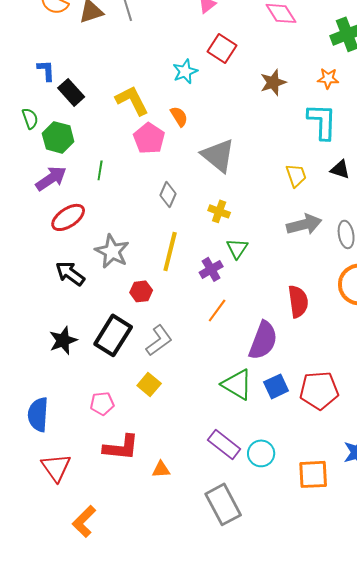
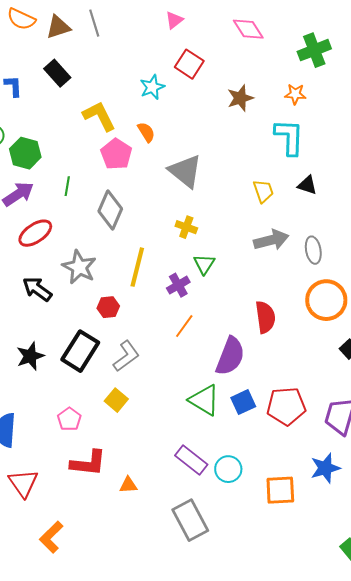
black rectangle: (71, 92) -> (57, 73), moved
gray diamond: (168, 194) -> (110, 210), moved, size x1.5
pink pentagon: (102, 403) -> (69, 419), turned -30

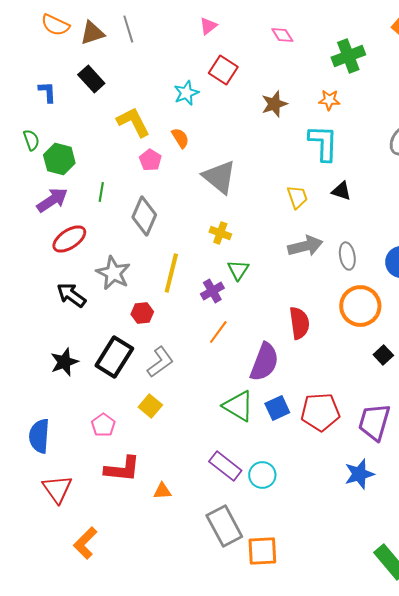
pink diamond: (248, 29) -> (282, 35), size x0.7
pink pentagon: (116, 154) -> (150, 160), size x0.7
orange square: (280, 490) -> (262, 551), moved

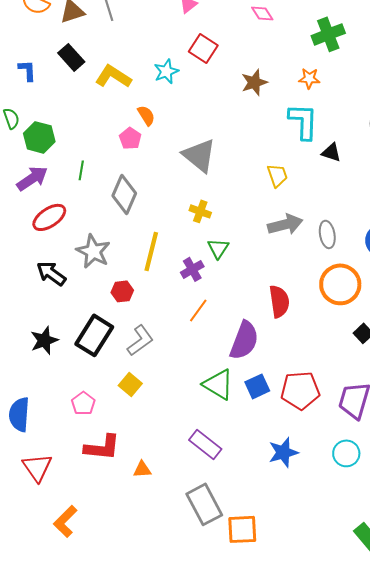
yellow L-shape: (133, 122) -> (113, 76), moved, turned -30
orange semicircle: (180, 138) -> (146, 115), moved
black triangle: (341, 191) -> (331, 152), moved
blue star: (359, 474) -> (283, 452), moved
cyan circle: (262, 475) -> (346, 453), moved

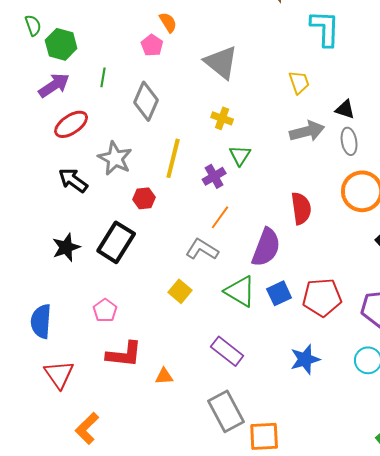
black triangle: (331, 152) -> (345, 109), moved
gray L-shape: (140, 340) -> (202, 249), moved, turned -112
yellow square: (130, 384) -> (180, 291), moved

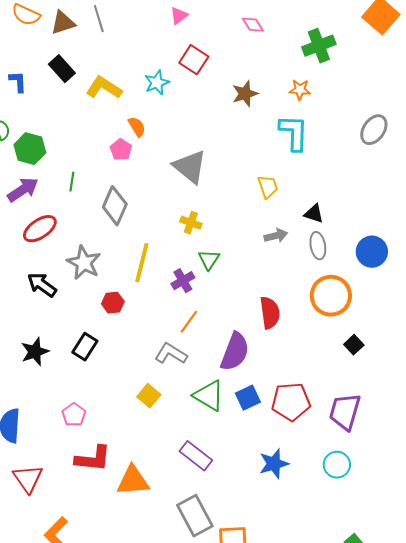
gray arrow: (307, 131) -> (276, 236), size x0.7
black rectangle: (116, 242) -> (85, 347), size x0.7
orange triangle: (164, 376) -> (133, 481), size x1.8

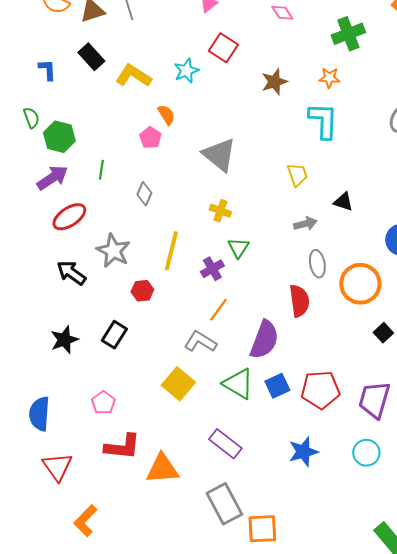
gray diamond: (115, 206) -> (144, 194), size x0.6
gray ellipse: (318, 246) -> (317, 264), moved
yellow square: (149, 396) -> (178, 384), size x1.4

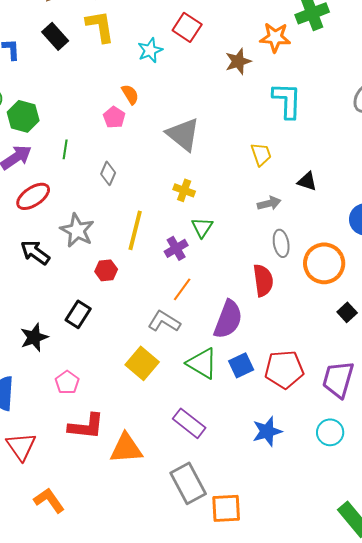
yellow L-shape: (133, 76) -> (100, 26), moved, turned 48
orange star: (329, 78) -> (275, 37), moved, size x1.4
black star: (64, 340) -> (34, 337), moved
orange L-shape: (85, 521) -> (49, 500), turned 100

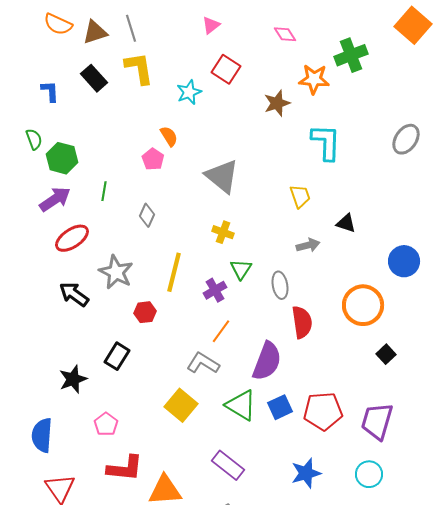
gray ellipse: (281, 243) -> (280, 285), moved

